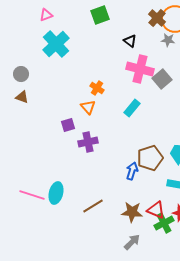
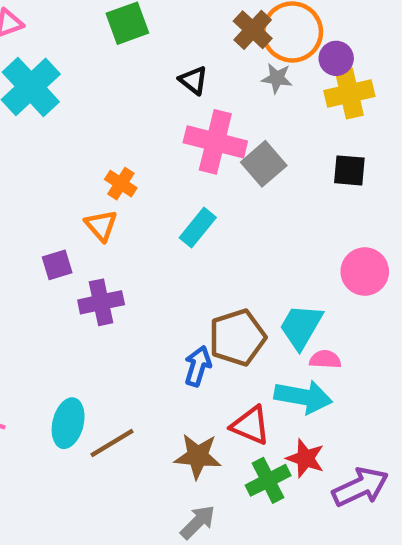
cyan ellipse: (56, 193) -> (68, 423), moved
red triangle: (156, 210) -> (250, 425), moved

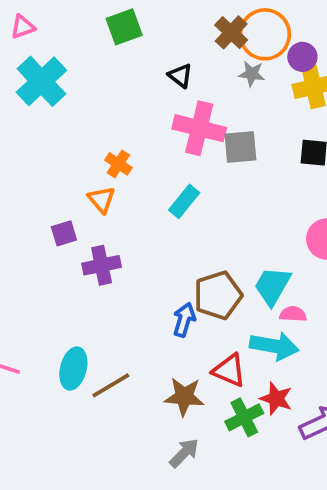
gray square: (264, 164) -> (240, 147), turned 36

